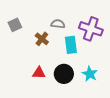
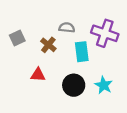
gray square: (15, 25) -> (17, 38), moved
red triangle: (39, 73) -> (38, 75), moved

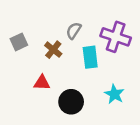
gray semicircle: (67, 28) -> (74, 31), turned -63
black circle: (74, 85) -> (71, 102), moved

